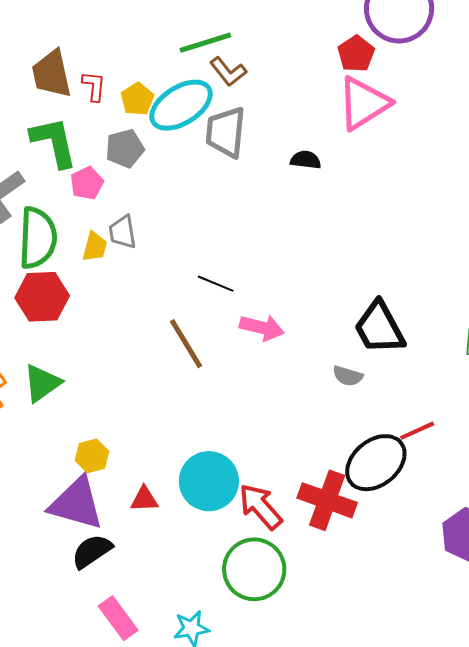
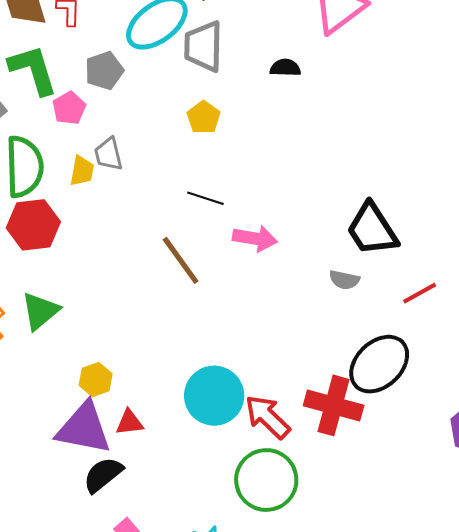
yellow pentagon: (137, 99) -> (204, 117), moved
red line: (417, 431) -> (420, 293), moved
red triangle: (144, 499) -> (129, 422), moved

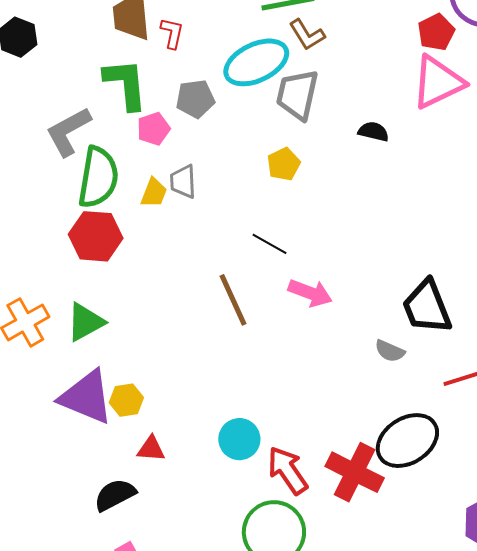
cyan circle: (214, 396) -> (239, 439), size x0.7
purple triangle: (84, 428) -> (86, 397), moved

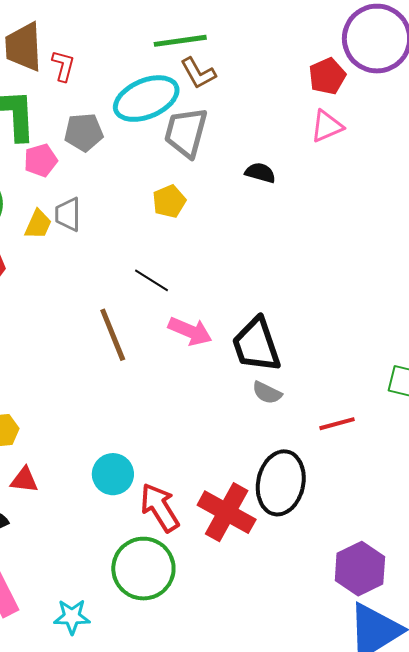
pink triangle: (438, 82) -> (327, 126), size x0.6
black trapezoid: (427, 307) -> (256, 345), moved
black ellipse: (407, 441) -> (281, 483), turned -48

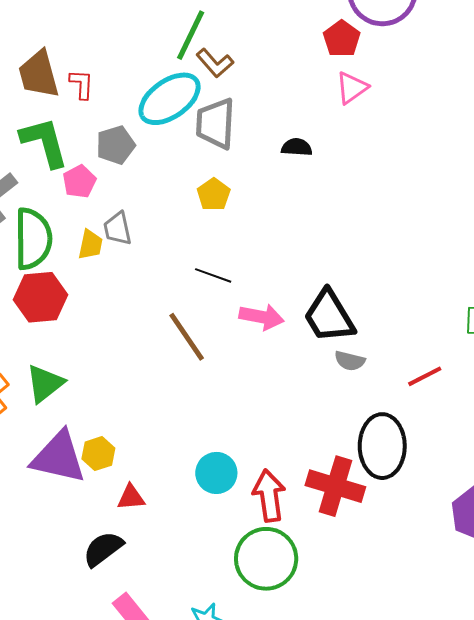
green line: (180, 41) -> (191, 35), turned -44
red arrow: (160, 508) -> (269, 496), turned 36

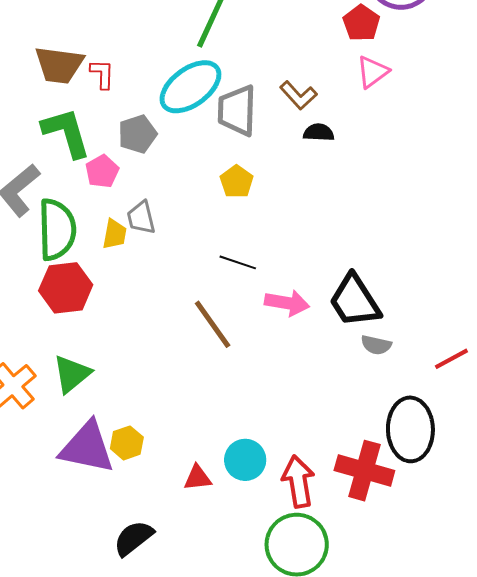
brown L-shape: (215, 63) -> (298, 95), moved
brown trapezoid: (39, 74) -> (59, 65), turned -66
red triangle: (131, 497) -> (197, 478), moved

